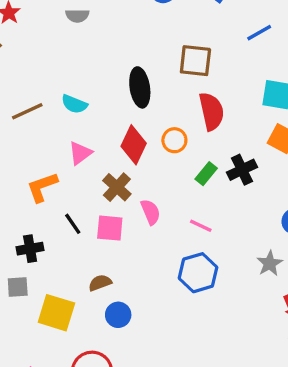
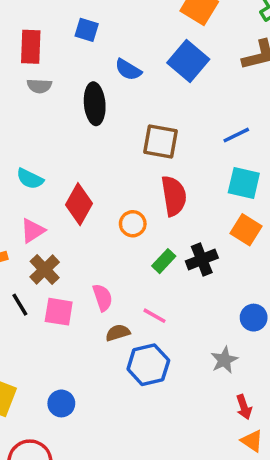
blue line: (259, 33) -> (236, 135), moved
black ellipse: (140, 87) -> (95, 104), moved
red diamond: (134, 145) -> (79, 204), moved
brown cross: (117, 187) -> (45, 269), moved
brown semicircle: (100, 283) -> (118, 333), moved

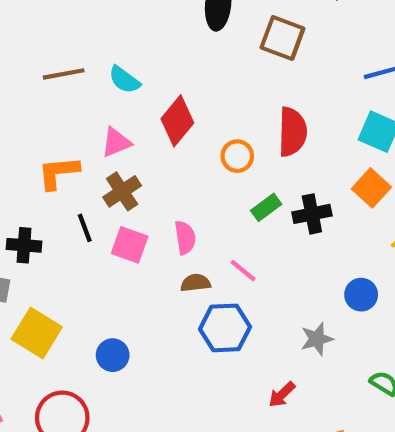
brown square: (160, 142) -> (282, 38), moved
red arrow: (244, 407) -> (282, 395), moved, turned 55

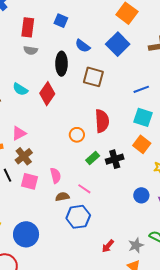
cyan semicircle: (124, 80) -> (20, 89), moved
red diamond: (177, 121) -> (47, 94), moved
gray star: (317, 339) -> (136, 245), moved
blue circle: (113, 355) -> (26, 234), size x1.6

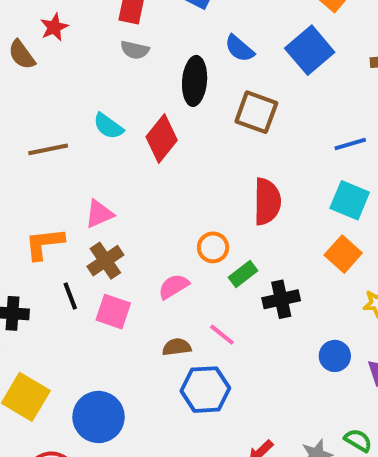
orange circle: (77, 135) -> (213, 247), moved
black cross: (115, 159) -> (281, 299), moved
pink semicircle: (56, 176) -> (174, 286), moved, turned -112

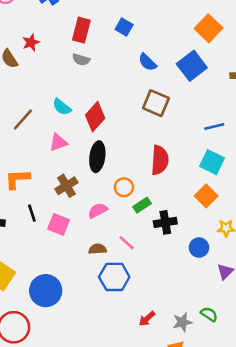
black ellipse: (195, 81) -> (97, 157), moved
brown line: (48, 149) -> (23, 120), turned -40
pink triangle: (99, 214) -> (58, 142), moved
brown cross: (105, 261) -> (66, 186), moved
blue circle: (335, 356) -> (199, 248), moved

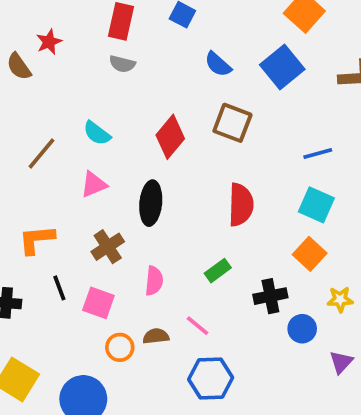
red diamond: (95, 117) -> (170, 137), moved
orange circle: (124, 187) -> (120, 347), moved
pink semicircle: (98, 211) -> (154, 281), turned 126
black cross: (165, 222) -> (270, 296), moved
blue hexagon: (114, 277) -> (211, 379), moved

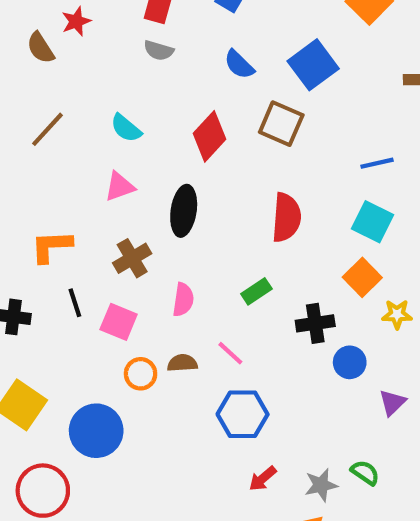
blue semicircle: (218, 64) -> (239, 64), moved
blue square: (282, 67) -> (313, 65), moved
brown line: (41, 153) -> (48, 129), moved
yellow star: (340, 299) -> (397, 314), moved

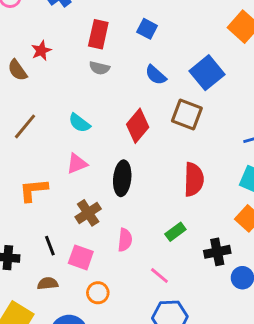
orange L-shape: (51, 246) -> (33, 190), moved
brown semicircle: (182, 363) -> (48, 283), moved

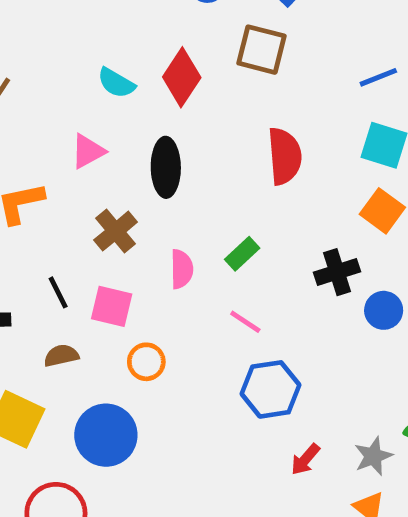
cyan semicircle: (79, 123) -> (116, 83), moved
green rectangle: (175, 232) -> (242, 254), moved

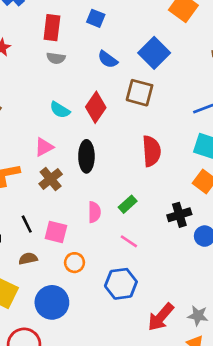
brown cross: (116, 231) -> (51, 179), moved
blue hexagon: (270, 389) -> (121, 284), moved
gray star: (373, 456) -> (198, 316), turned 30
red arrow: (305, 459) -> (161, 317), size x1.6

